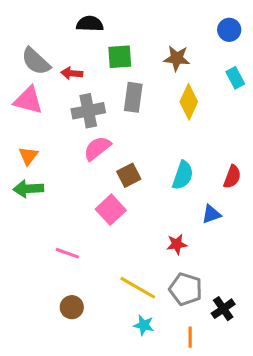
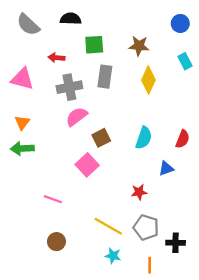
gray semicircle: (36, 61) -> (28, 25), moved
black cross: (223, 309) -> (176, 243), turned 36

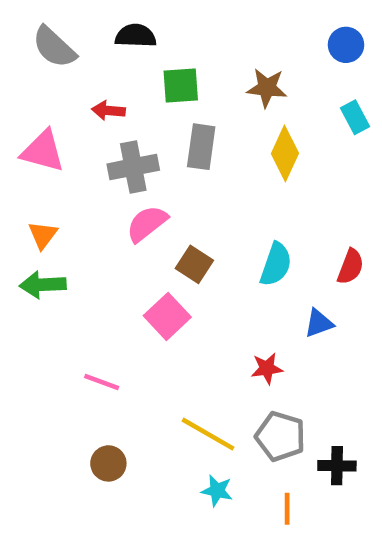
brown square: (101, 138) -> (194, 264), turned -30

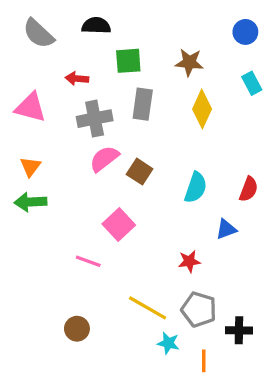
brown square: (194, 264) -> (140, 172), moved
pink line: (102, 382) -> (88, 261), moved
cyan star: (217, 491) -> (168, 343), moved

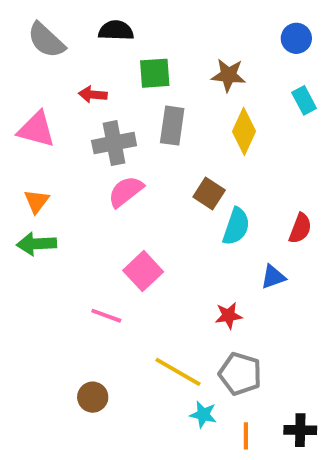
brown square: (140, 172) -> (209, 193), moved
black cross: (239, 330) -> (300, 430), moved

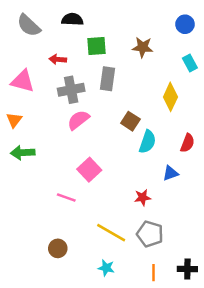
yellow diamond: (244, 131) -> (170, 97), moved
orange triangle: (36, 201) -> (14, 120), moved
cyan star: (203, 415) -> (106, 268), moved

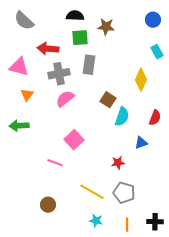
black semicircle: (72, 19) -> (75, 16), moved
brown star: (143, 47) -> (106, 27), moved
red arrow: (58, 59) -> (48, 49), size x1.5
orange triangle: (14, 120) -> (27, 95), moved
cyan star: (106, 268) -> (96, 221), moved

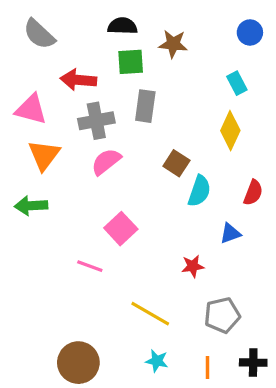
cyan rectangle: (157, 52) -> (237, 83), moved
orange triangle: (27, 95) -> (44, 155), size x1.5
gray pentagon: (124, 193) -> (222, 315), moved, turned -30
brown circle: (48, 205) -> (78, 363), moved, size x1.6

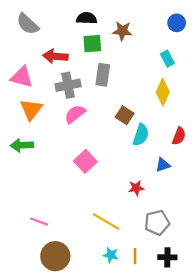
pink line: (90, 266) -> (39, 222), moved
black cross: (253, 363) -> (167, 257), moved
orange line: (207, 367) -> (135, 256), moved

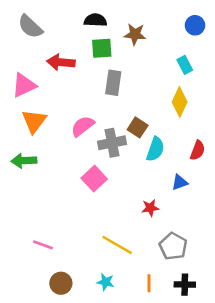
pink triangle: (22, 77) -> (24, 85), turned -40
gray cross: (68, 85) -> (112, 143), moved
gray pentagon: (157, 223) -> (173, 246), turned -30
cyan star: (111, 255) -> (106, 282), moved
brown circle: (55, 256) -> (61, 283), size x0.7

